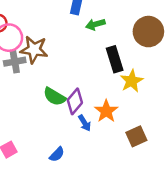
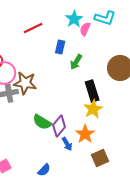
green arrow: (95, 24) -> (76, 62), turned -42
yellow star: (132, 81) -> (93, 109), moved
brown square: (136, 136) -> (100, 158), moved

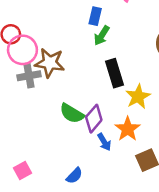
green arrow: (76, 62) -> (102, 36), moved
black rectangle: (92, 91) -> (115, 73), moved

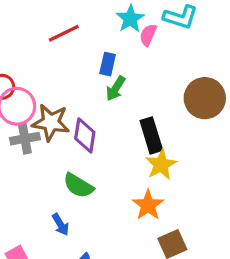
black rectangle: (115, 73) -> (151, 135), moved
purple diamond: (94, 119) -> (85, 135), moved, turned -32
blue arrow: (104, 142) -> (61, 225), moved

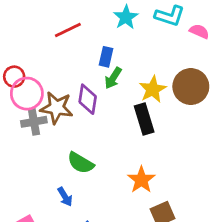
pink semicircle: (148, 35) -> (199, 31), moved, turned 90
purple diamond: (85, 135) -> (88, 99), moved
yellow star: (161, 165) -> (153, 89), moved

